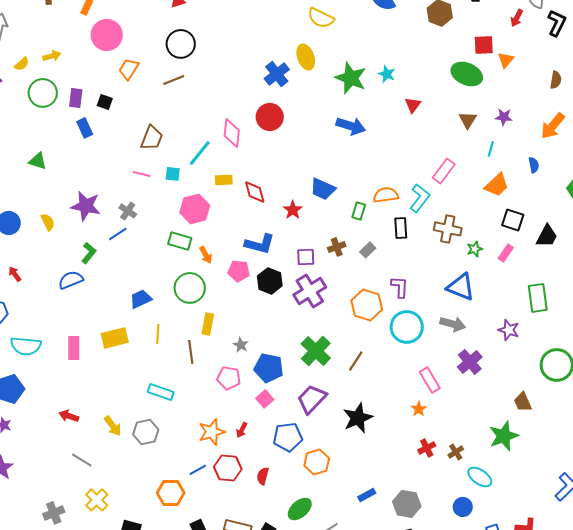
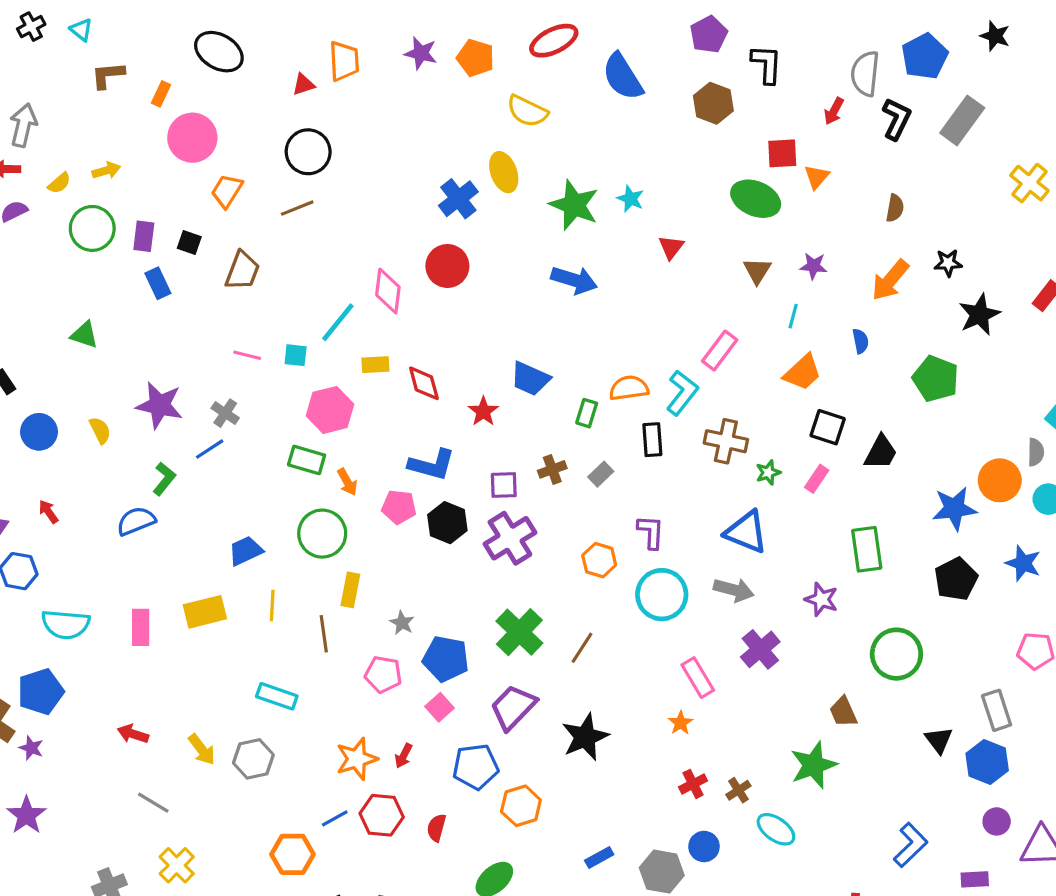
brown trapezoid: (152, 138) -> (242, 271), moved
orange hexagon: (367, 305) -> (599, 560), size x0.7
blue circle: (463, 507) -> (704, 846), moved

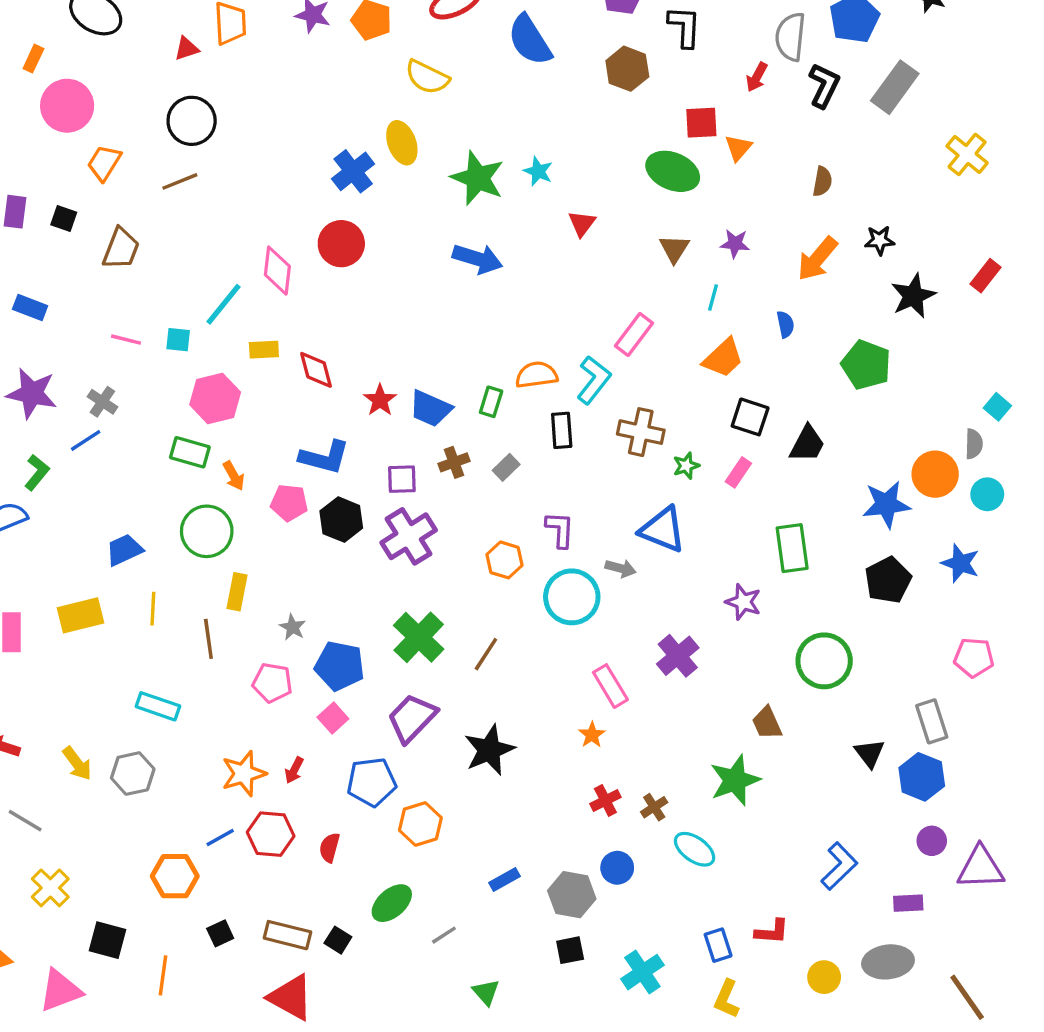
blue rectangle: (158, 283) -> (30, 308), moved, turned -44
blue trapezoid: (530, 379) -> (430, 409), moved
gray arrow: (734, 590) -> (621, 568), moved, size x0.7

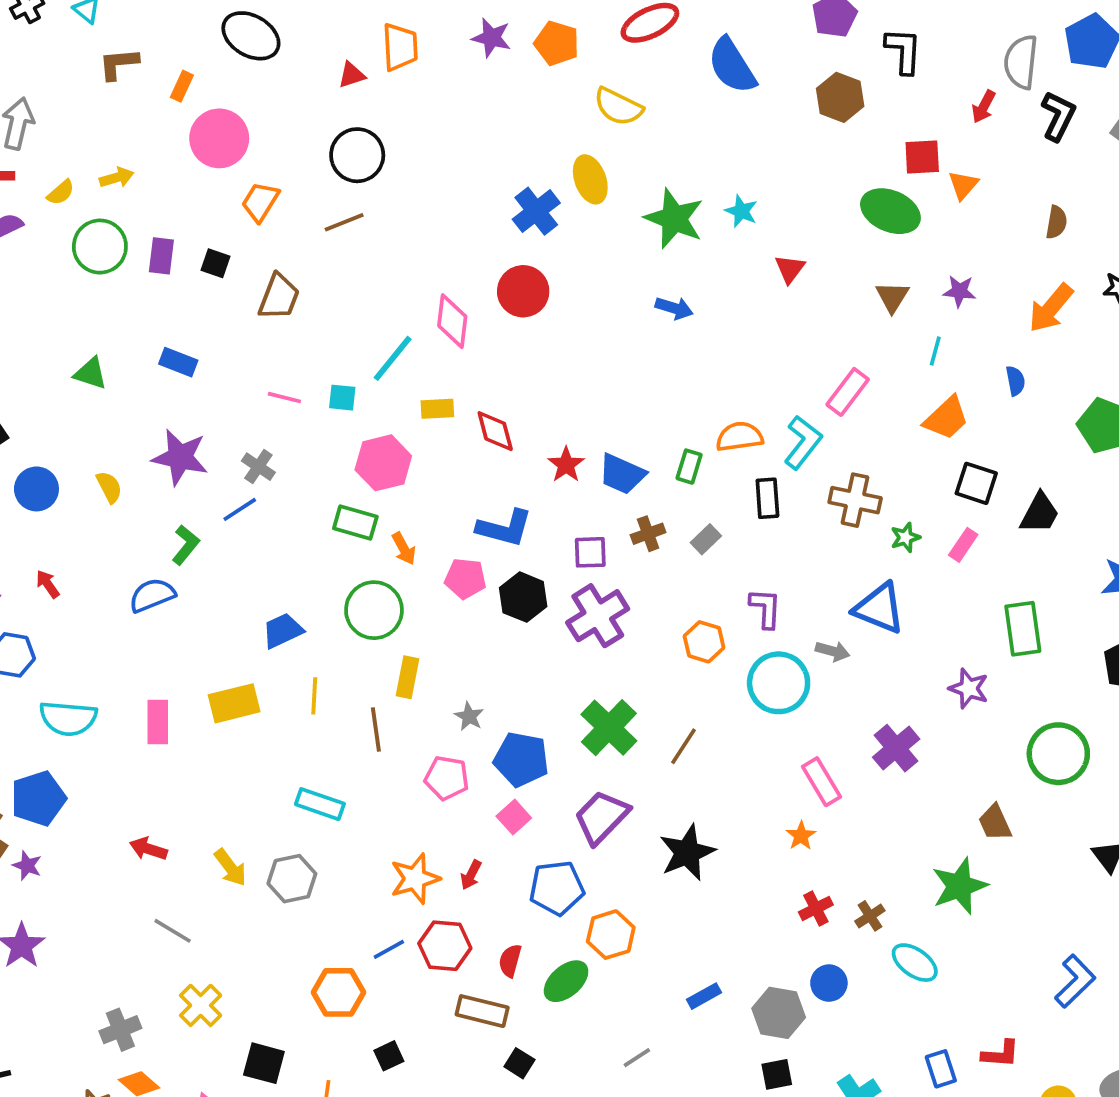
blue arrow: (478, 259) -> (674, 308), size x0.7
green ellipse: (392, 903) -> (566, 981), moved
brown rectangle: (287, 935) -> (482, 1011), moved

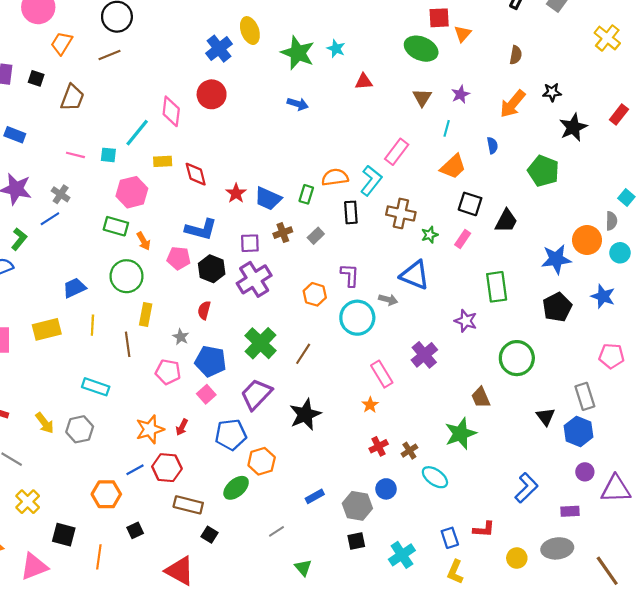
red triangle: (790, 269) -> (364, 82), turned 48
purple star: (959, 291) -> (460, 94), turned -30
red semicircle: (510, 961) -> (204, 310), moved

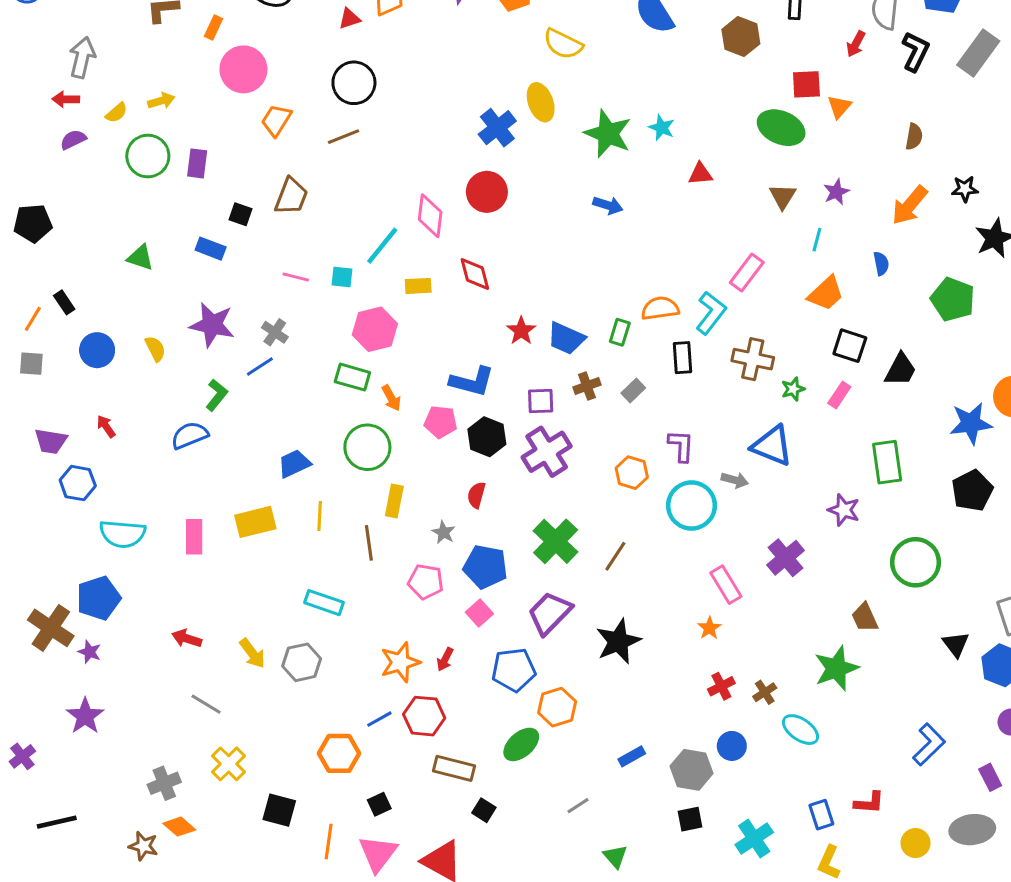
black square: (36, 78) -> (240, 214), moved
red diamond: (196, 174) -> (475, 274), moved
purple rectangle: (570, 511) -> (990, 777), turned 66
pink triangle: (34, 567) -> (378, 853), moved, turned -32

